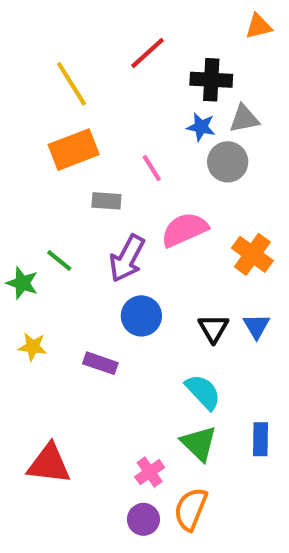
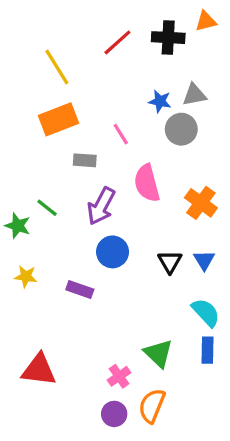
black cross: (211, 80) -> (168, 38), moved
pink semicircle: (185, 230) -> (147, 183), turned -81
cyan semicircle: (203, 392) -> (206, 312), moved

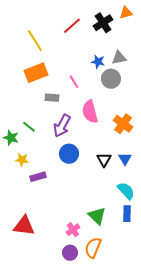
black cross: (168, 38) -> (103, 23), turned -36
yellow star: (26, 276) -> (22, 160), moved
purple rectangle: (80, 290) -> (38, 177), moved, turned -35

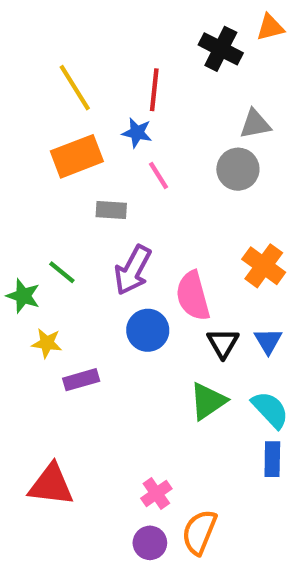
black cross: (103, 23) -> (221, 49), turned -30
red line: (72, 26) -> (154, 90), moved, turned -42
blue star: (98, 62) -> (137, 133), moved
pink semicircle: (90, 112) -> (193, 296), moved
green triangle: (97, 216) -> (208, 401), moved, turned 42

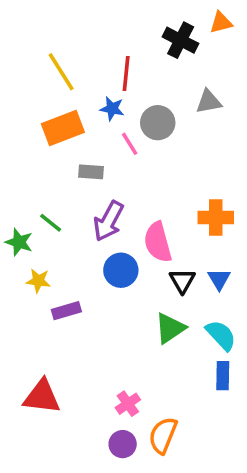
gray circle: (238, 169) -> (158, 123), moved
orange cross: (264, 266) -> (216, 218), turned -36

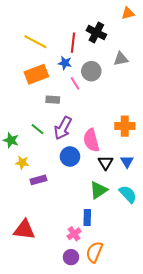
black cross: (181, 40) -> (96, 33), moved
yellow line: (61, 72) -> (35, 42), turned -30
green line: (51, 223) -> (37, 129), moved
blue rectangle: (223, 376) -> (87, 217), moved

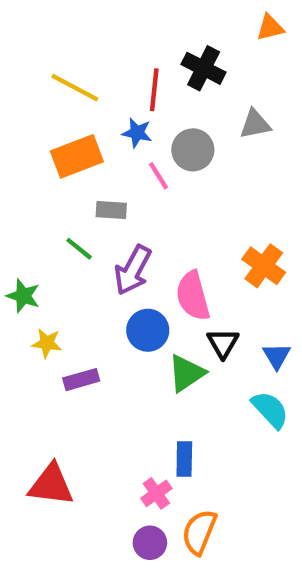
orange cross: (125, 126) -> (264, 266), turned 36
green line: (37, 129) -> (79, 249), moved
blue triangle: (127, 162) -> (277, 356), moved
green triangle: (98, 190) -> (186, 373), moved

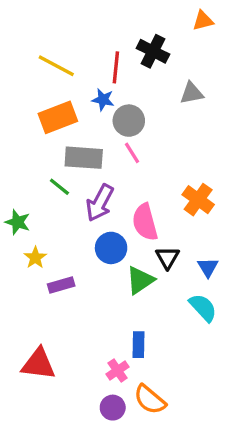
gray circle: (193, 150) -> (129, 121), moved
pink line: (158, 176) -> (132, 153), moved
gray rectangle: (111, 210) -> (84, 158), size x1.6
yellow star: (47, 343) -> (35, 258), turned 30
orange semicircle: (199, 532) -> (150, 400), turned -72

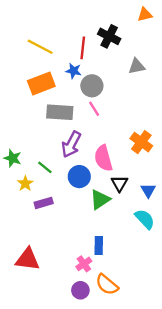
green line: (59, 187) -> (45, 167), moved

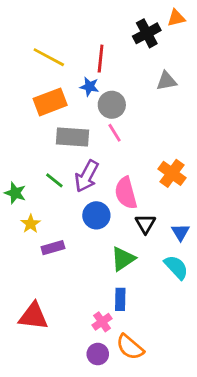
black cross: (109, 36) -> (147, 33), moved, turned 35
green line: (45, 167) -> (54, 180), moved
green triangle: (100, 200) -> (123, 259), moved

